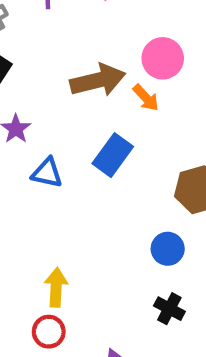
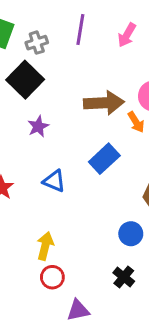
blue triangle: (47, 173) -> (54, 181), moved
red circle: (49, 332) -> (52, 277), moved

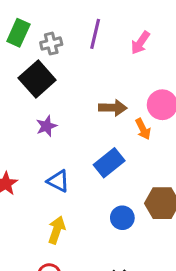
brown arrow: (104, 103) -> (113, 108), size x0.7
blue circle: (131, 234) -> (122, 218), moved
yellow arrow: (45, 246) -> (57, 230), moved

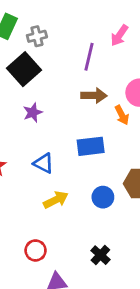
purple line: (95, 34) -> (89, 57), moved
blue rectangle: (109, 163) -> (91, 146), turned 32
yellow arrow: (57, 230) -> (56, 200), moved, turned 45

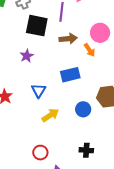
black square: (24, 69) -> (37, 26), moved, turned -30
blue triangle: (44, 163) -> (39, 91), turned 42
black cross: (100, 255) -> (86, 150), turned -32

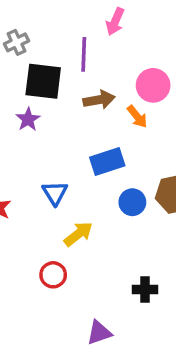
purple star: (27, 56) -> (28, 119), moved
blue circle: (83, 109) -> (132, 202), moved
red circle: (40, 153) -> (53, 275), moved

